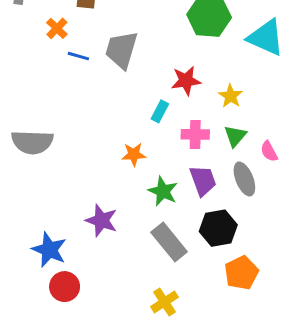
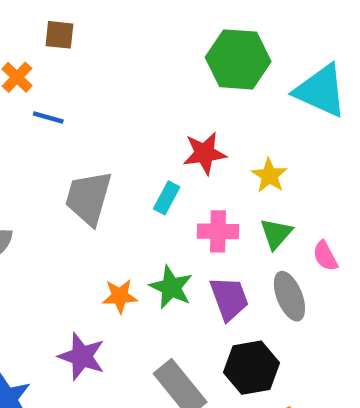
gray trapezoid: (121, 50) -> (88, 198), moved
orange star: (134, 154) -> (120, 296), moved
green star: (163, 191) -> (171, 287), moved

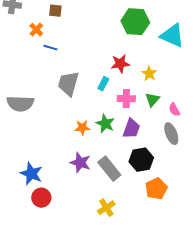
gray ellipse: (289, 296) -> (171, 134), moved
purple trapezoid: (229, 298) -> (131, 129), turned 40
purple star: (82, 356) -> (80, 163), moved

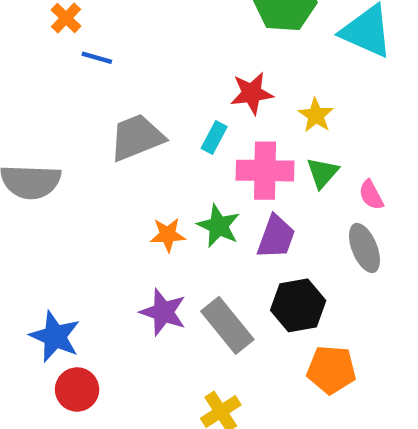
gray trapezoid: (68, 84) -> (137, 137), turned 52
pink cross: (126, 99) -> (265, 171), size x1.4
orange pentagon: (156, 189) -> (331, 370), turned 30

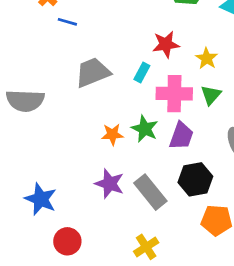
red circle: (77, 389) -> (67, 241), moved

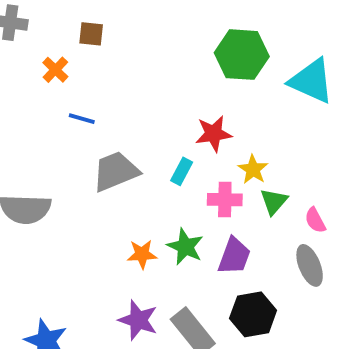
blue line: (67, 22) -> (82, 119), moved
yellow star: (207, 58) -> (253, 169), moved
pink cross: (174, 94) -> (225, 200), size x0.7

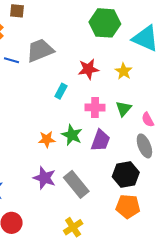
yellow star: (253, 169) -> (124, 71), moved
gray trapezoid: (116, 171) -> (40, 50), moved
cyan rectangle: (182, 171) -> (61, 91), moved
black hexagon: (253, 314) -> (126, 175), moved

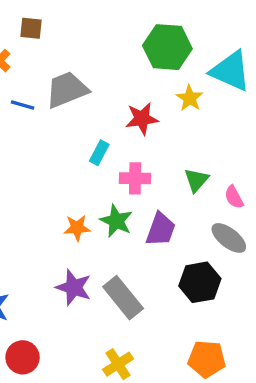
yellow star: (124, 71) -> (190, 98), moved
pink cross: (95, 108) -> (135, 178), moved
gray ellipse: (144, 146) -> (229, 238), turned -30
orange pentagon: (128, 206) -> (207, 359), moved

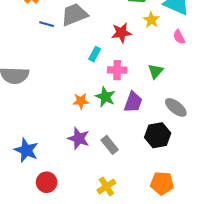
pink semicircle: (234, 197) -> (179, 37), moved
gray rectangle: (123, 298) -> (110, 145), size x0.7

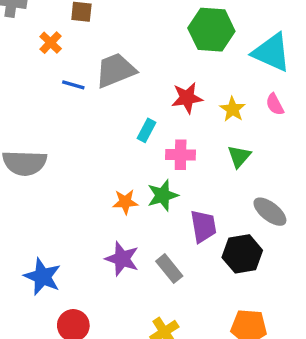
yellow star: (151, 20) -> (233, 109), moved
green star: (105, 97) -> (163, 195), turned 30
purple trapezoid: (133, 102) -> (203, 226), moved, turned -30

